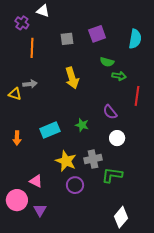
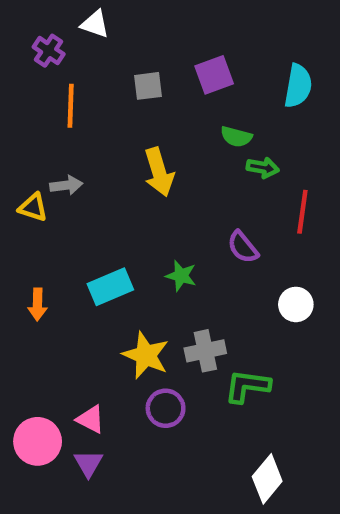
white circle: (117, 138) -> (296, 304), moved
pink triangle: (36, 181) -> (91, 419), moved

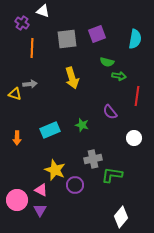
gray square: (148, 86) -> (67, 39), size x1.5
yellow star: (146, 355) -> (55, 170), moved

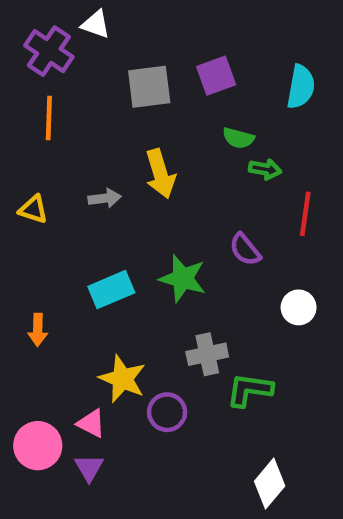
purple cross: (22, 23) -> (49, 51), size x1.5
orange line: (32, 48) -> (49, 118), moved
gray arrow: (30, 84) -> (105, 198), moved
green star: (82, 125) -> (183, 278), size x1.5
orange arrow: (17, 138) -> (38, 330), moved

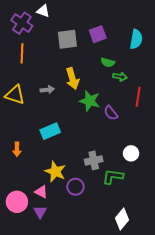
yellow triangle: (33, 209) -> (15, 95), size x1.5
green star: (183, 278) -> (90, 101), moved
white circle: (299, 307) -> (131, 153), moved

